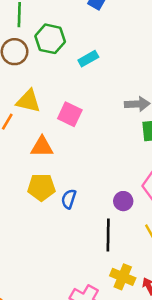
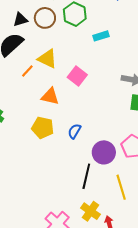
blue semicircle: (69, 199) -> (74, 131), moved
purple circle: (123, 201) -> (104, 152), size x1.5

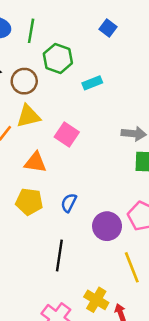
brown circle: (45, 18) -> (24, 81), moved
yellow triangle: (47, 59) -> (28, 116), turned -35
black line: (86, 176) -> (59, 255), moved

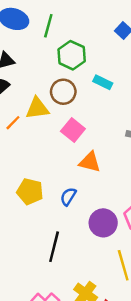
brown circle: (24, 81) -> (63, 92), moved
cyan rectangle: (92, 83) -> (103, 82), turned 42
orange triangle: (35, 162) -> (90, 162), moved

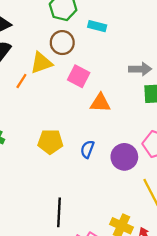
blue semicircle: (68, 196) -> (87, 149), moved
black line: (54, 247) -> (59, 212), moved

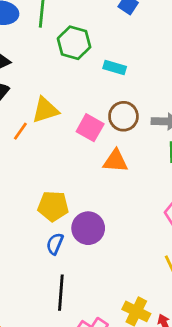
brown circle: (62, 43) -> (123, 116), moved
blue semicircle: (87, 149) -> (55, 244), moved
purple circle: (124, 157) -> (88, 228), moved

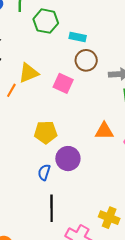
brown circle: (123, 116) -> (86, 60), moved
orange triangle: (115, 161) -> (104, 131), moved
yellow pentagon: (53, 206) -> (46, 132), moved

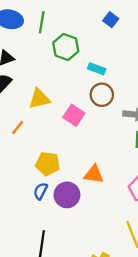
orange line: (11, 90) -> (18, 128), moved
orange triangle: (104, 131) -> (94, 174), moved
blue semicircle: (44, 172) -> (41, 191), moved

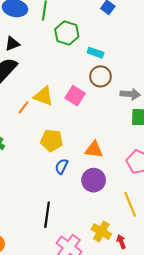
yellow triangle: (39, 99) -> (43, 96), moved, turned 35
blue semicircle: (41, 191) -> (62, 166), moved
purple circle: (67, 195) -> (94, 180), moved

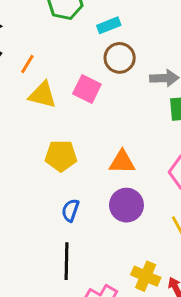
cyan rectangle: (95, 53) -> (109, 25), turned -35
orange line: (24, 107) -> (27, 64), moved
blue semicircle: (62, 166) -> (70, 210), moved

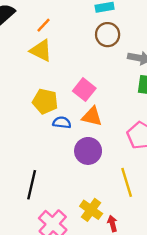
orange line: (27, 64) -> (43, 25), moved
pink square: (87, 89) -> (84, 90), moved
blue semicircle: (70, 210) -> (62, 123), moved, turned 66

